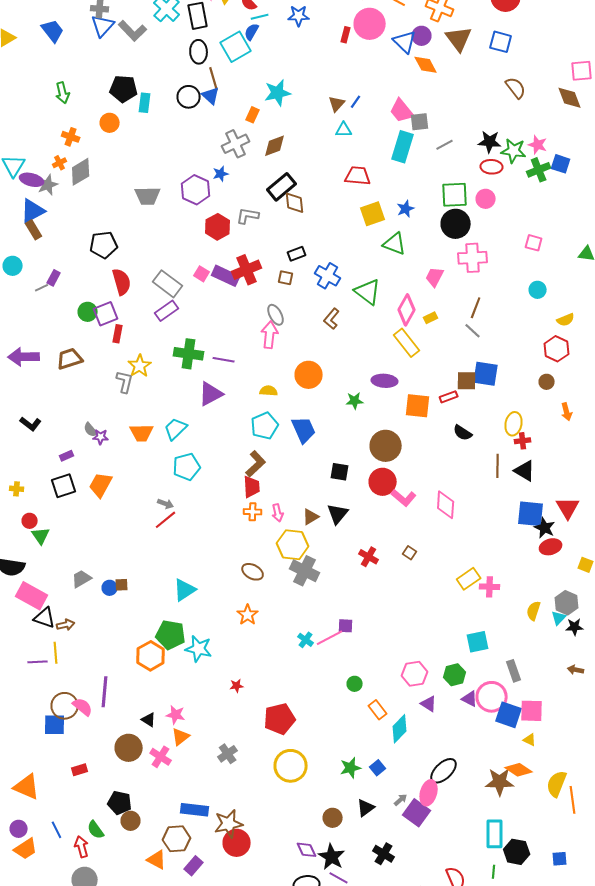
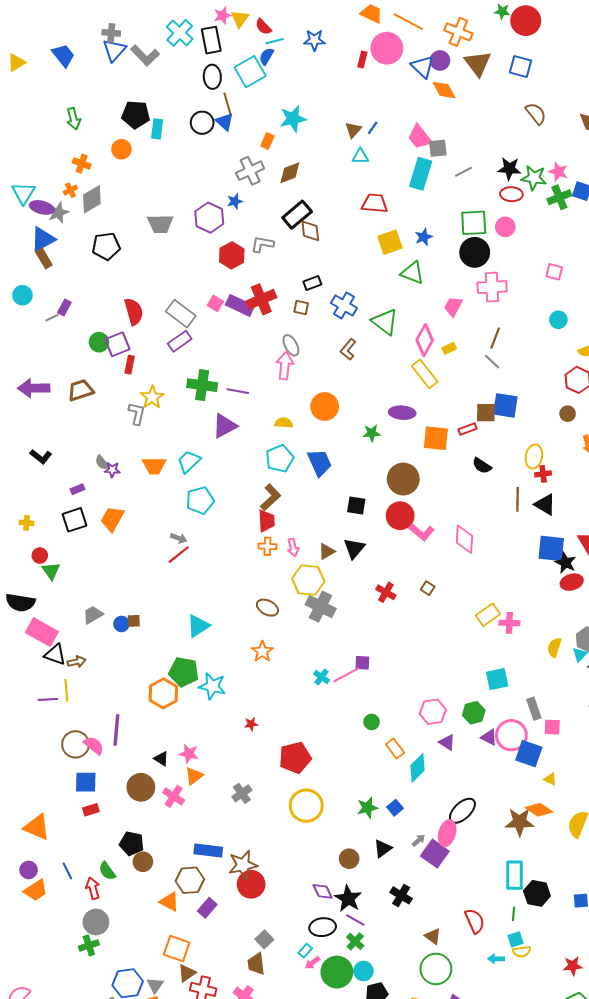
black pentagon: (104, 245) -> (106, 246), moved
pink square: (532, 711) -> (552, 727), moved, size x0.7
blue square: (55, 725) -> (86, 782), moved

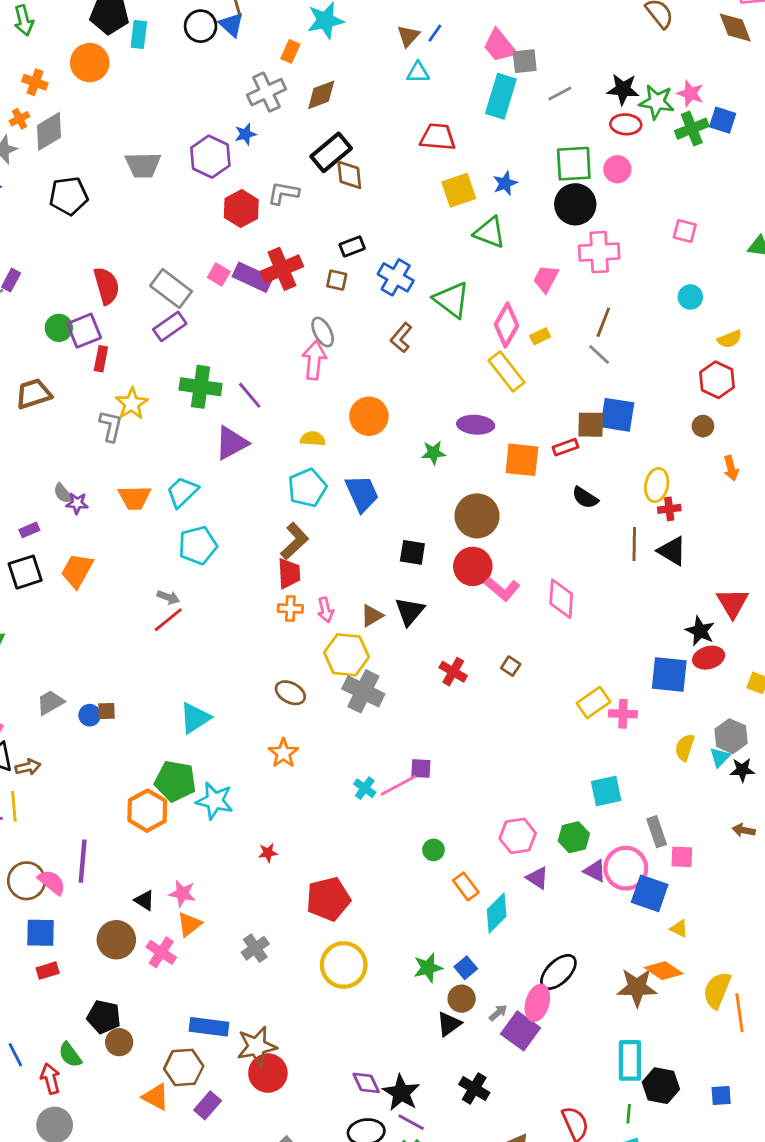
orange circle: (121, 149) -> (90, 63), size x1.4
purple line: (238, 391) -> (250, 395), turned 40
blue square: (551, 548) -> (669, 674), moved
brown circle: (349, 859) -> (462, 999), moved

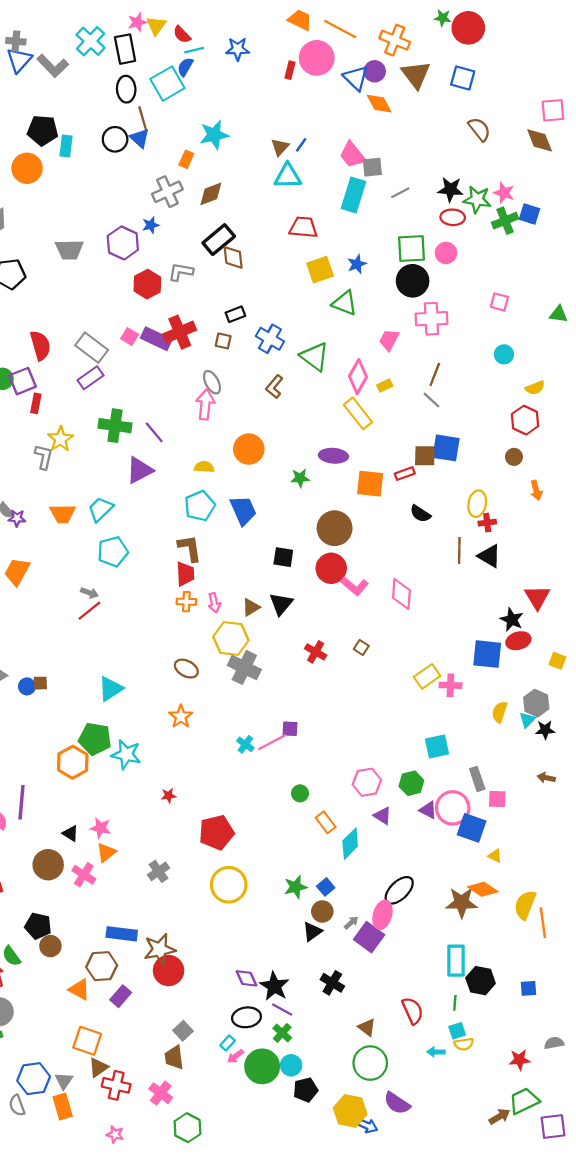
cyan triangle: (418, 72) -> (288, 176), size x1.5
brown L-shape: (295, 541) -> (190, 548), turned -56

